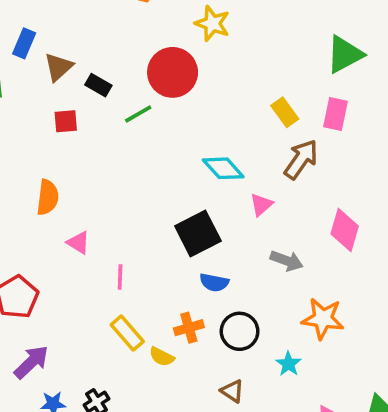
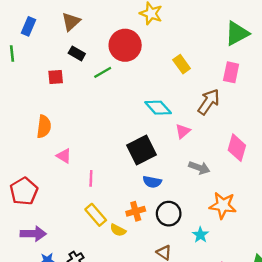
brown triangle: (58, 67) -> (71, 22), moved
yellow rectangle: (285, 112) -> (182, 64), moved
purple arrow: (31, 362) -> (33, 234), turned 45

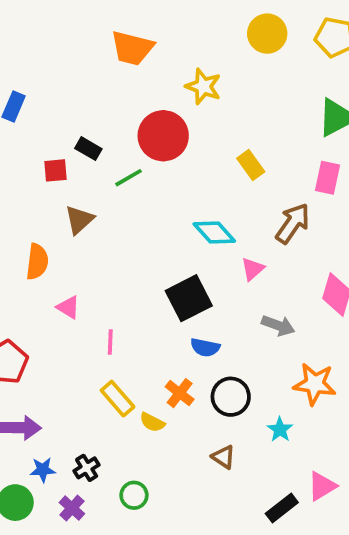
brown triangle: (71, 22) -> (79, 220), moved
red square: (56, 77) -> (56, 170), moved
orange cross: (136, 211) -> (180, 393), turned -36

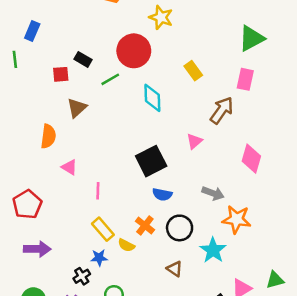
cyan diamond: (214, 232) -> (152, 98), moved, turned 40
gray arrow: (278, 326) -> (213, 193), moved
cyan star: (280, 430) -> (213, 250), size x1.5
blue star: (43, 470) -> (99, 258), moved

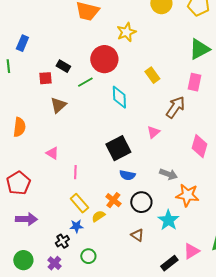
yellow star: (161, 17) -> (126, 32), turned 30
orange semicircle: (48, 136) -> (19, 127), moved
yellow semicircle: (126, 245) -> (98, 216), turned 120

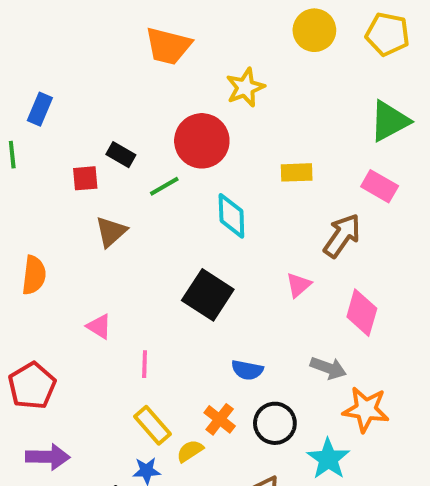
yellow rectangle: (152, 75) -> (297, 172), turned -56
pink rectangle: (194, 82) -> (380, 186), turned -72
pink diamond: (199, 146) -> (362, 313), moved
black square: (118, 148) -> (208, 295), moved, turned -30

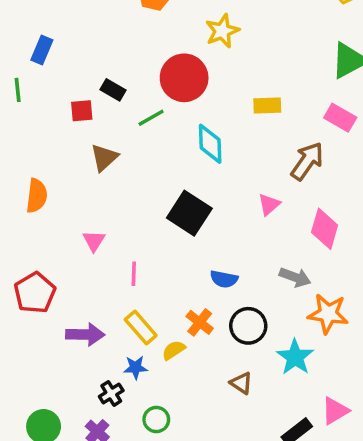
pink triangle: (99, 326) -> (94, 241), turned 30
purple arrow: (48, 457) -> (85, 335), moved

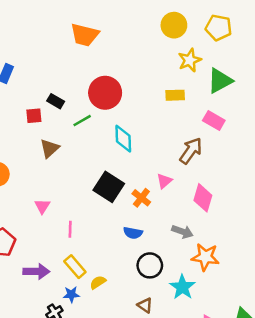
yellow star: (222, 31) -> (190, 60), moved
yellow rectangle: (267, 106) -> (175, 95), moved
orange cross: (200, 322) -> (141, 198), moved

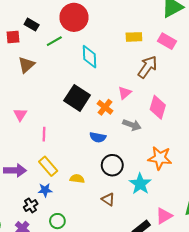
yellow rectangle: (175, 95) -> (134, 37), moved
gray arrow: (182, 232) -> (132, 125), moved
yellow semicircle: (98, 282) -> (77, 179), moved, turned 40

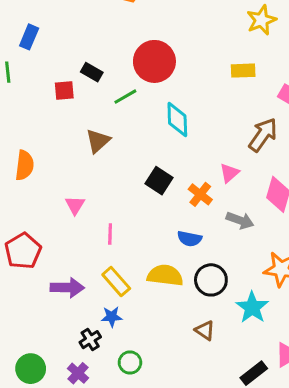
yellow rectangle: (134, 37) -> (243, 71), moved
brown triangle: (26, 65) -> (98, 141), moved
black square: (77, 98) -> (159, 181), size x0.7
yellow semicircle: (77, 179) -> (165, 275), moved, size x1.6

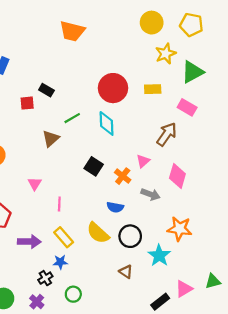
red circle: (154, 61) -> (113, 88), moved
green line: (125, 97) -> (72, 118), moved
yellow semicircle: (165, 275) -> (98, 233), turned -145

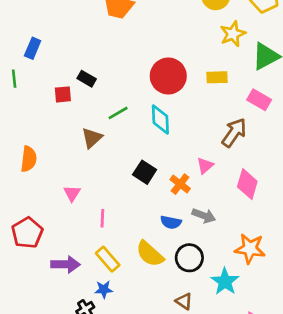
gray arrow: (151, 194) -> (204, 216), moved

